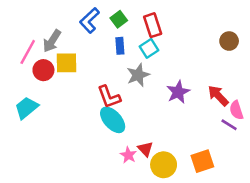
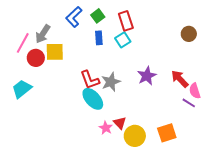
gray star: (138, 75) -> (111, 82), moved

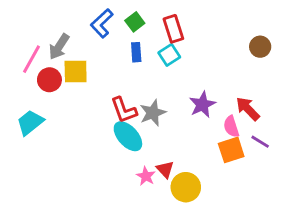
pink semicircle: (195, 91) -> (231, 127), moved
orange square: (167, 133) -> (231, 150), moved

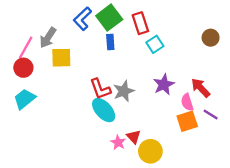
green square: (135, 22) -> (109, 18), size x1.6
cyan square: (169, 55) -> (155, 44), moved
red circle: (49, 80) -> (23, 68), moved

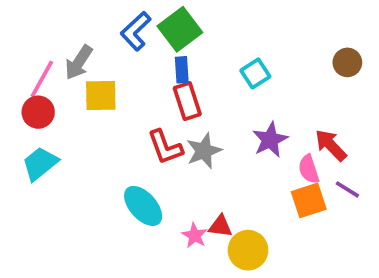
red rectangle: (140, 23) -> (187, 101), moved
cyan ellipse: (104, 110) -> (143, 206), moved
red triangle: (134, 137) -> (220, 226), turned -40

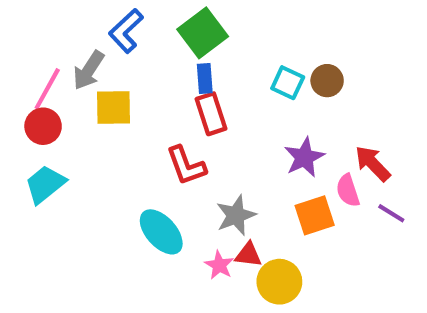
blue L-shape: (136, 31) -> (126, 31), moved
brown circle: (347, 62) -> (327, 81), moved
cyan square: (255, 73) -> (288, 83), turned -32
gray star: (204, 151) -> (236, 215), moved
orange square: (309, 200) -> (315, 215), moved

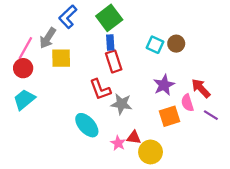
gray star: (236, 215) -> (121, 104), moved, turned 30

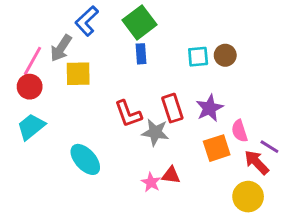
cyan square: (155, 45) -> (198, 57), turned -30
red rectangle: (114, 61) -> (172, 108), moved
red arrow: (201, 88) -> (257, 162), moved
cyan ellipse: (87, 125) -> (85, 159), moved
yellow circle: (151, 152) -> (248, 197), moved

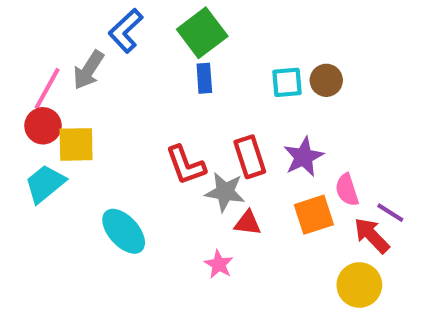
yellow square: (78, 74) -> (76, 144), moved
red triangle: (171, 175) -> (248, 223), moved

